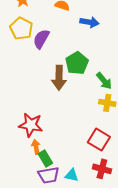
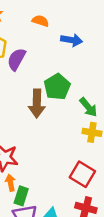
green rectangle: (45, 158) -> (21, 196), turned 49

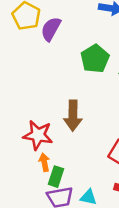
brown arrow: (37, 104) -> (73, 116), moved

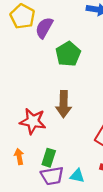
green pentagon: (95, 59) -> (68, 54), moved
orange arrow: (44, 162) -> (19, 157), moved

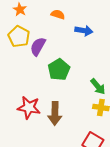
red star: (33, 121) -> (29, 108), moved

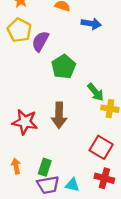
green arrow: (98, 86) -> (96, 92), moved
red star: (29, 108) -> (25, 122), moved

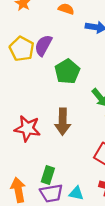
yellow pentagon: (19, 30) -> (22, 49), moved
orange arrow: (16, 166) -> (18, 190), moved, size x1.5

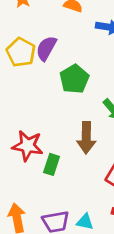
brown arrow: (63, 122) -> (86, 138), moved
green rectangle: (48, 175) -> (52, 164), moved

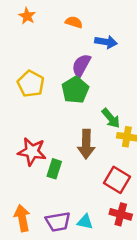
purple semicircle: (46, 48) -> (81, 65), moved
yellow pentagon: (21, 52) -> (31, 84), moved

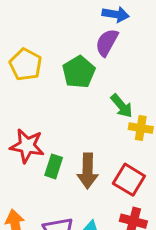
purple semicircle: (81, 65) -> (107, 42), moved
brown arrow: (86, 144) -> (88, 171), moved

